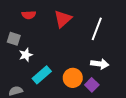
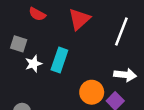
red semicircle: (29, 15) -> (37, 14), turned 32
cyan rectangle: (42, 75) -> (59, 60), moved, turned -30

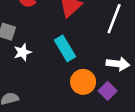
cyan rectangle: (59, 60) -> (65, 48), moved, turned -50

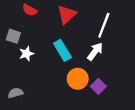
white arrow: (118, 64) -> (95, 51), moved, turned -60

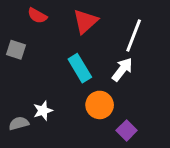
white star: (26, 54) -> (43, 111), moved
purple square: (98, 86) -> (127, 130), moved

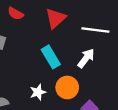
white line: (134, 36) -> (95, 30), turned 76
white star: (43, 111) -> (38, 92), moved

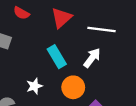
white star: (38, 92) -> (34, 86), moved

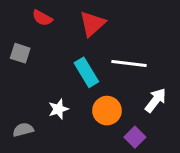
white line: (102, 30) -> (129, 63), moved
white arrow: (92, 58) -> (156, 100), moved

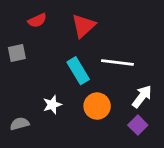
red semicircle: (42, 18) -> (37, 20), turned -54
gray square: (20, 53) -> (17, 53), turned -30
purple square: (135, 137) -> (138, 125), moved

